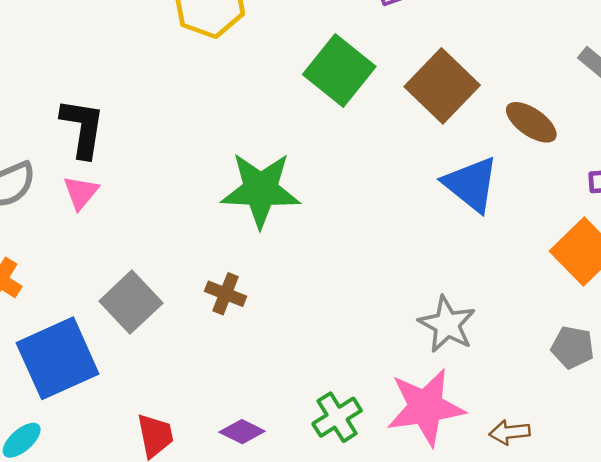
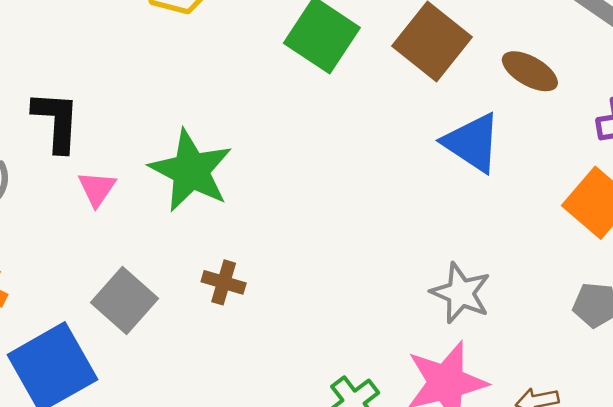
green star: (261, 190) -> (191, 171), moved, turned 30
pink triangle: (81, 193) -> (97, 189), moved

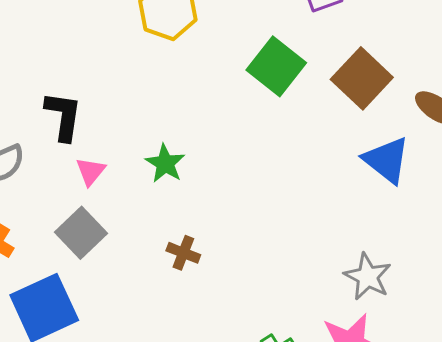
green star: (191, 171) -> (165, 163), size x0.6
gray square: (124, 301) -> (81, 233), moved

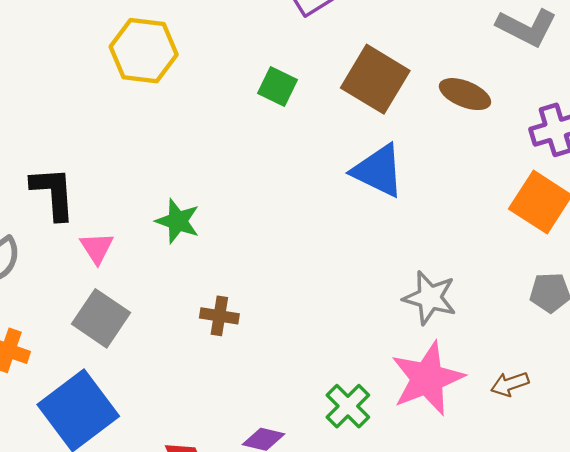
green square: (276, 66) -> (277, 87), size x0.6
blue triangle: (387, 160) -> (378, 171), moved

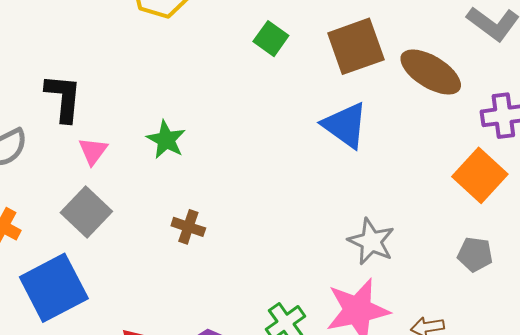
brown square: (375, 79) -> (356, 46), turned 30
brown ellipse: (465, 94) -> (431, 72), size x1.4

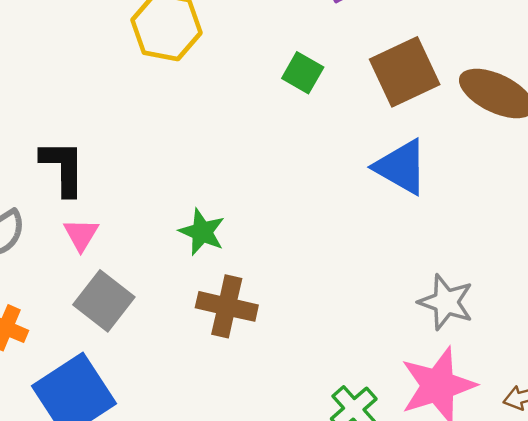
green star: (166, 140) -> (202, 232), moved
pink triangle: (93, 151) -> (81, 235), moved
brown cross: (188, 227) -> (227, 306), size x1.5

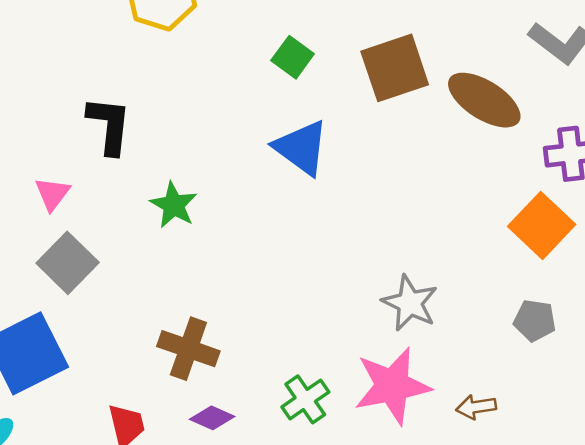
blue triangle: (401, 167) -> (301, 148), moved
black L-shape: (63, 168) -> (109, 125), moved
brown cross: (227, 306) -> (188, 349), moved

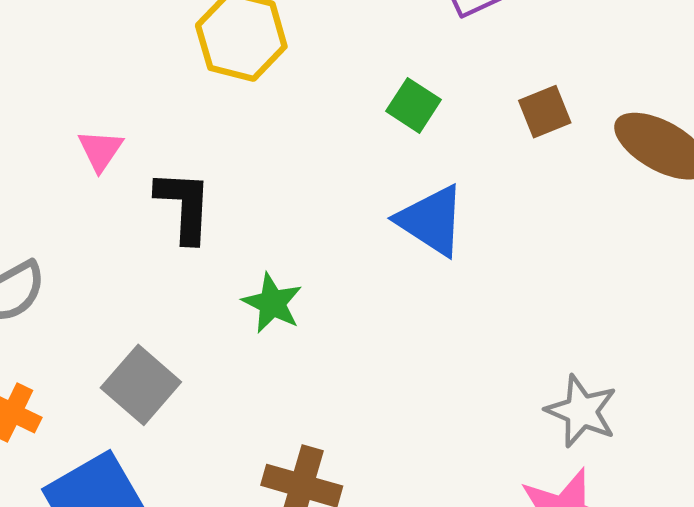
brown square: (395, 68) -> (545, 112), size x0.6
pink triangle: (52, 194) -> (100, 150), moved

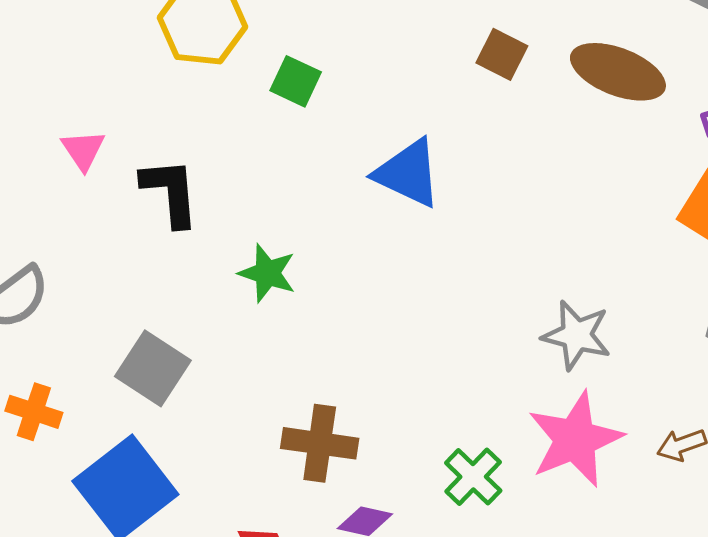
green square: (413, 105) -> (296, 81), moved
brown square: (545, 112) -> (502, 54), turned -33

